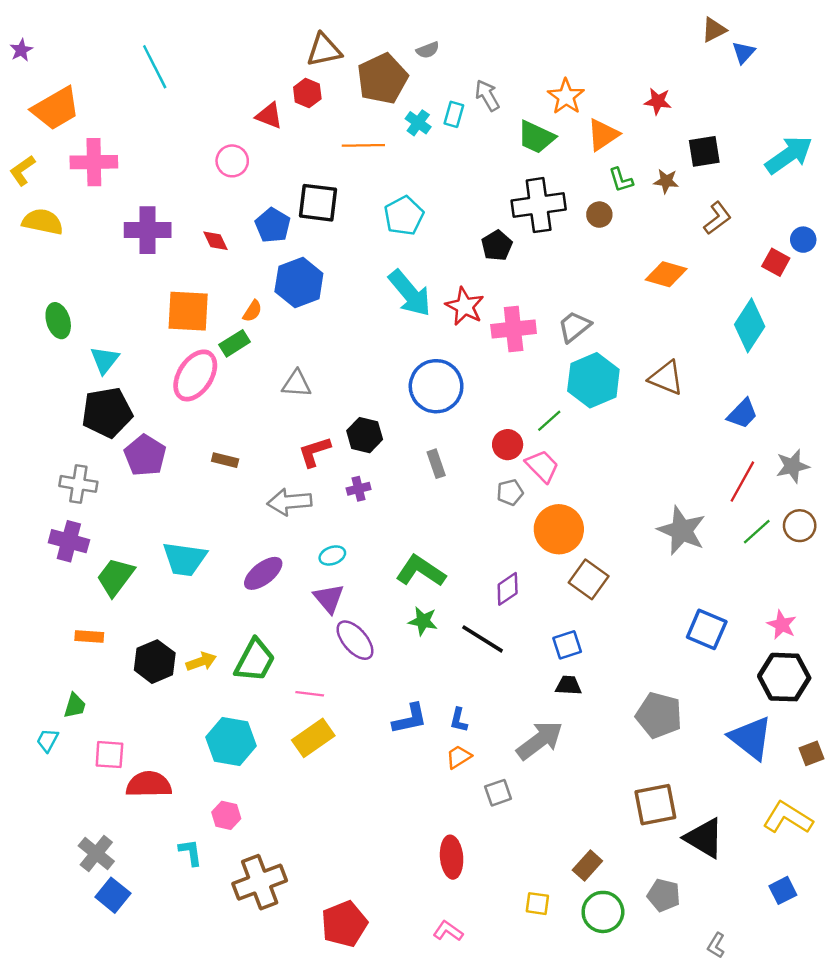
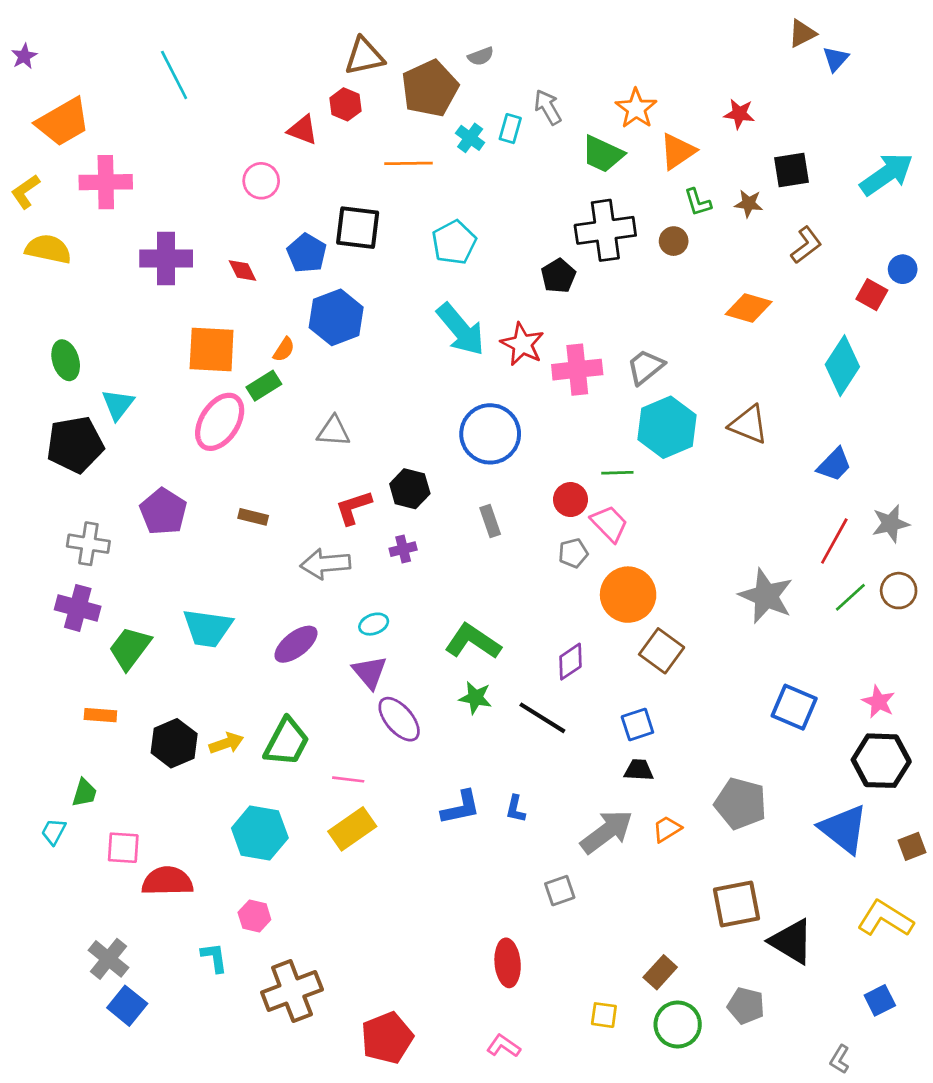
black pentagon: (107, 412) -> (75, 445), moved
green line: (549, 421) -> (617, 473), turned 40
orange trapezoid: (459, 757) -> (667, 829), moved
gray L-shape: (716, 945) -> (840, 1059), moved

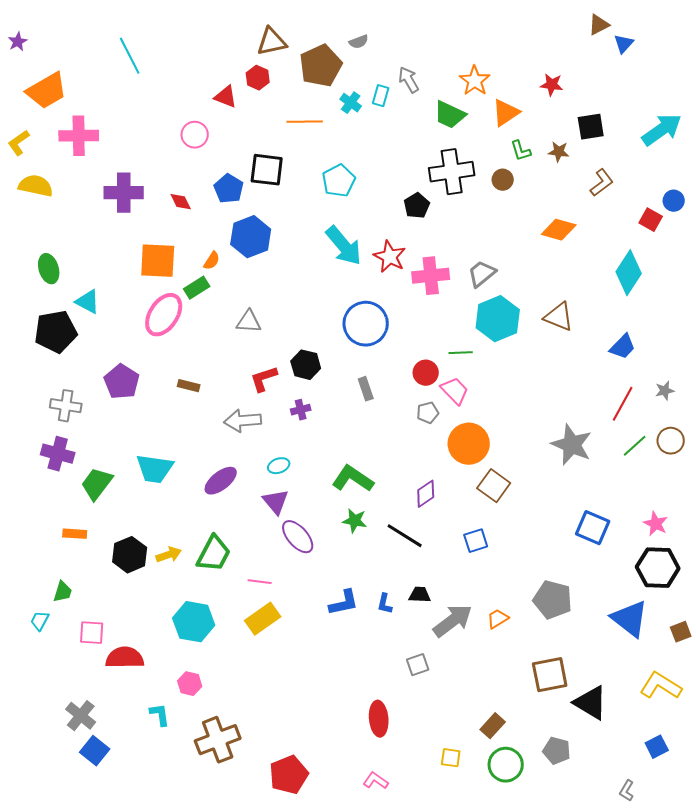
cyan triangle: (118, 404) -> (88, 302), turned -40
gray star: (891, 524) -> (665, 391), size x0.7
black trapezoid: (639, 770) -> (420, 595), moved

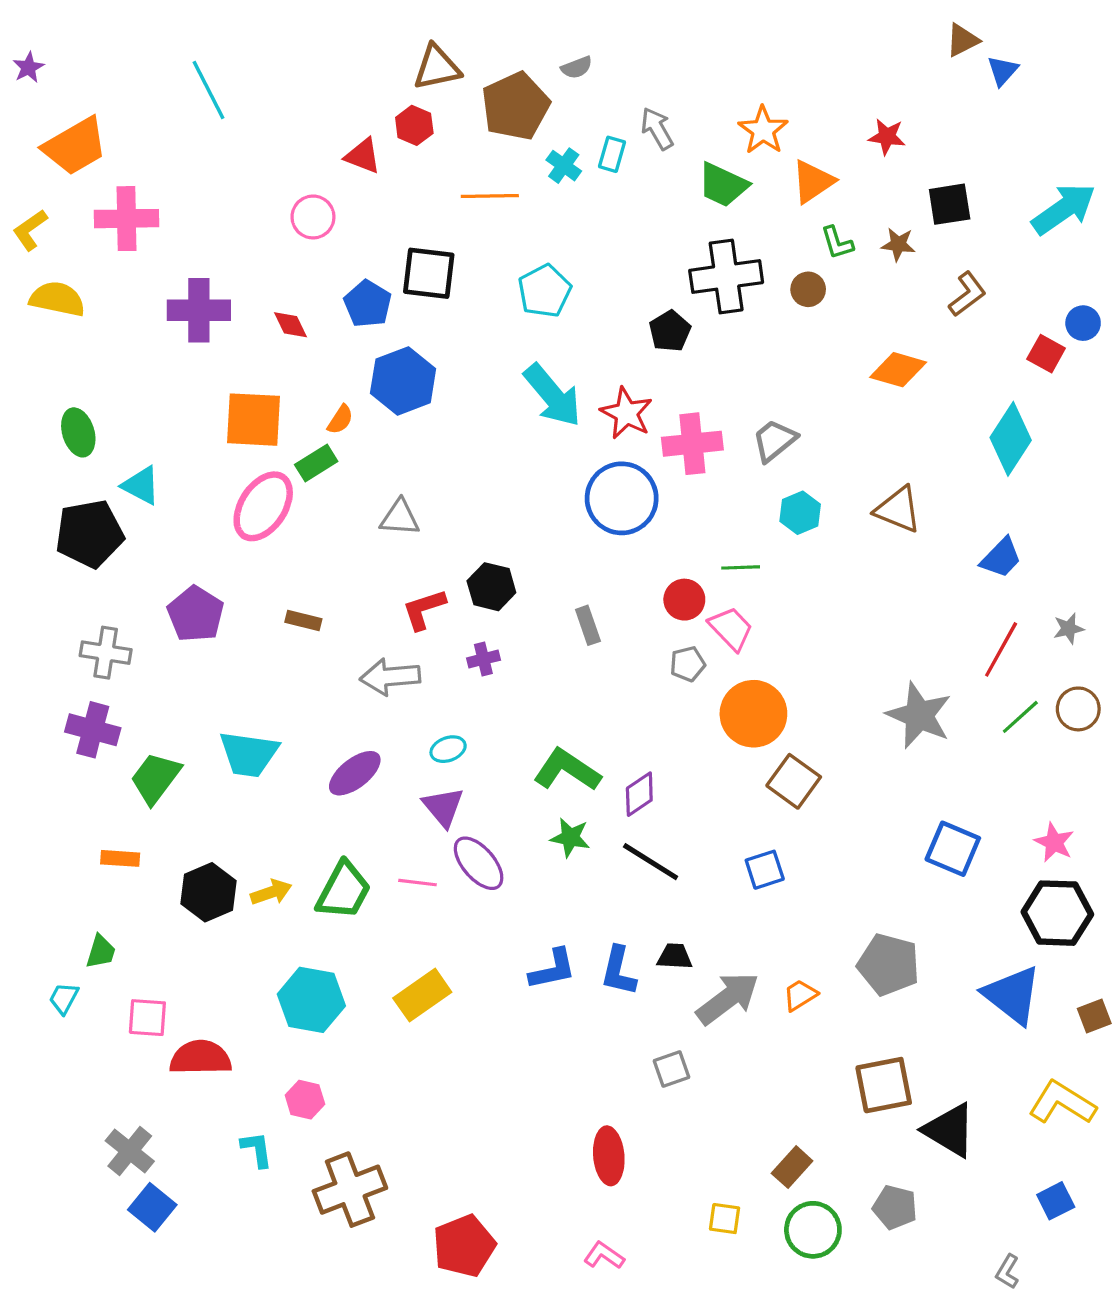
cyan hexagon: (498, 319) -> (800, 513), size x0.6
blue circle: (366, 324) -> (622, 498), moved
purple diamond: (426, 494) -> (639, 794), moved
pink line: (260, 582) -> (417, 883), moved
blue L-shape: (385, 604) -> (618, 971), size x1.5

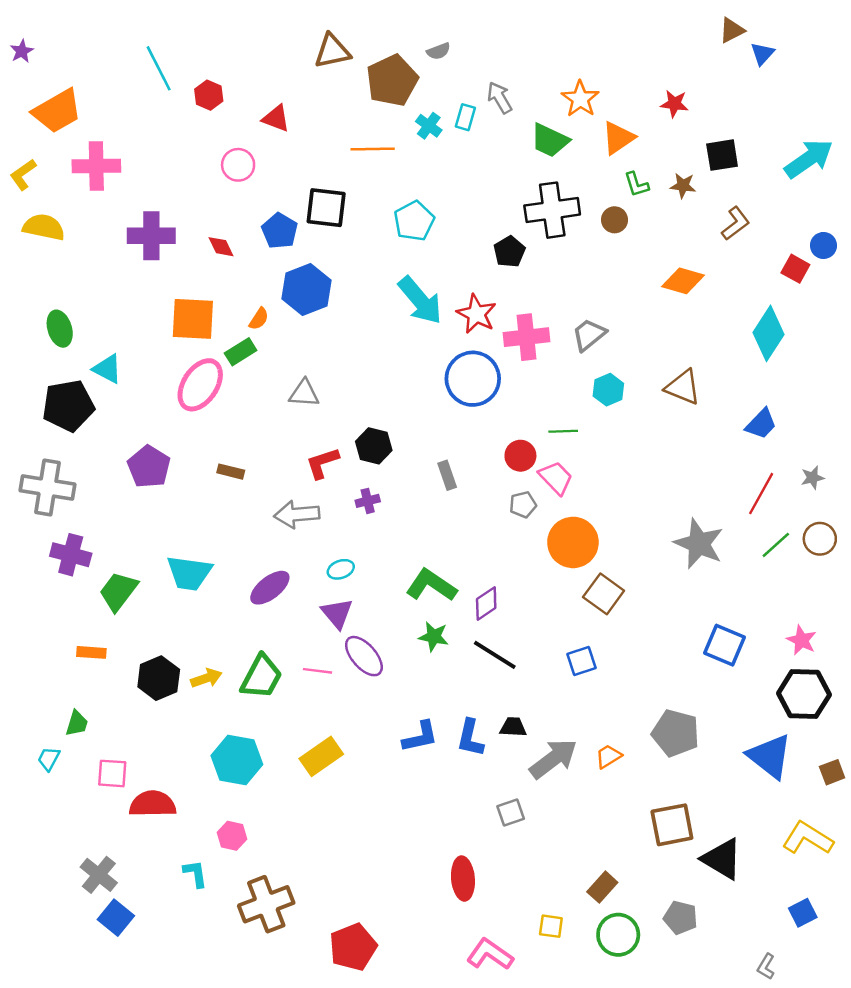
red hexagon: (414, 125) -> (209, 95), moved
gray cross: (106, 653) -> (47, 487), moved, size x1.4
pink L-shape: (604, 1256) -> (490, 954), moved, size x1.5

